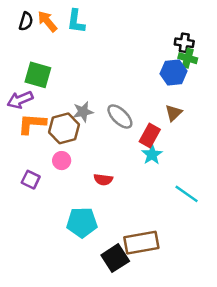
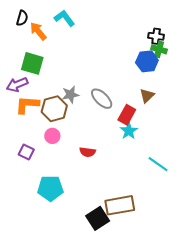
orange arrow: (47, 21) -> (38, 31), moved
cyan L-shape: (76, 21) -> (64, 18), turned 135
cyan pentagon: (82, 222) -> (50, 188), moved

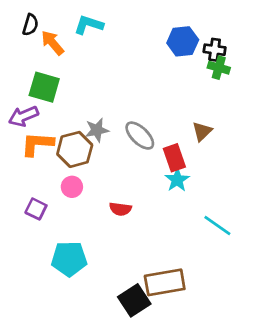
cyan L-shape: (64, 18) -> (89, 25), turned -35
blue hexagon: (147, 61) -> (183, 41), moved
red rectangle: (127, 115) -> (174, 158), turned -48

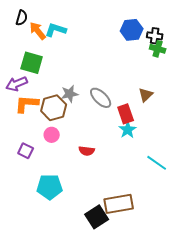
cyan L-shape: (89, 25) -> (56, 30), moved

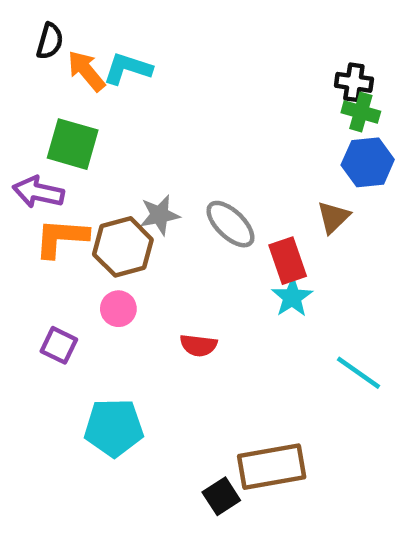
blue hexagon: (132, 30) -> (368, 162), moved
purple arrow: (17, 84) -> (38, 192), turned 35
black square: (97, 217) -> (221, 496), size x0.7

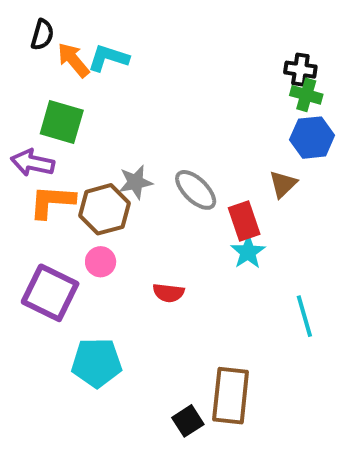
purple square: (59, 345) -> (50, 293), size x1.8
cyan line: (359, 373) -> (304, 316), turned 39
brown rectangle: (272, 467) -> (231, 396), turned -74

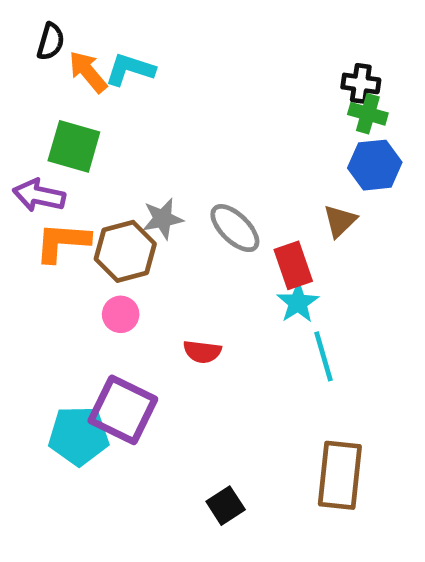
purple square: (50, 293) -> (123, 410), moved
cyan line: (304, 316) -> (324, 356), moved
cyan pentagon: (97, 363) -> (79, 436), moved
brown rectangle: (231, 396) -> (340, 475), moved

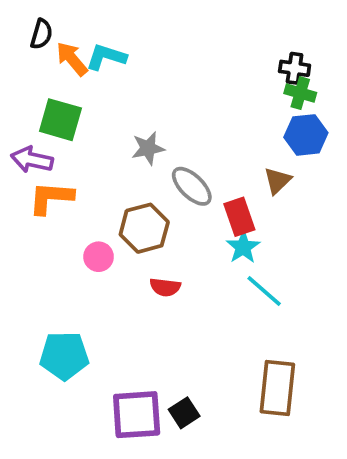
gray star: (163, 219) -> (148, 148), moved
brown hexagon: (125, 251) -> (144, 228), moved
cyan line: (324, 356) -> (264, 291), turned -33
purple square: (123, 410) -> (137, 415), moved, turned -30

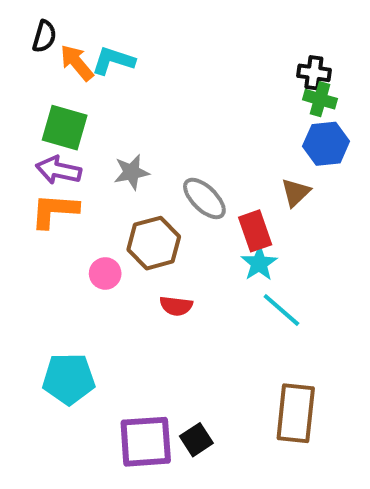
gray star: (148, 148) -> (131, 172), moved
purple arrow: (32, 160) -> (59, 170), moved

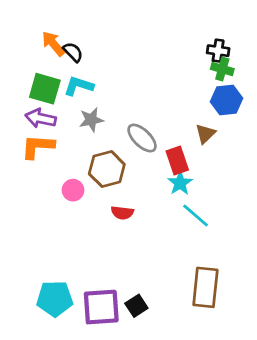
black semicircle: (44, 36) -> (73, 52), moved, turned -60
cyan L-shape: (113, 61) -> (79, 86), moved
cyan pentagon: (69, 379) -> (55, 299), moved

